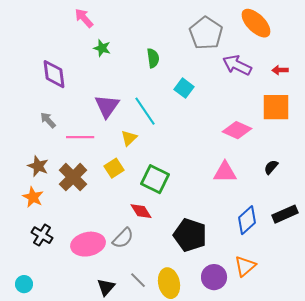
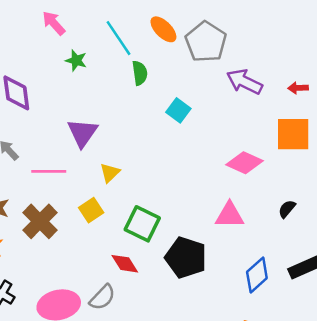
orange ellipse: (256, 23) -> (163, 29), moved, size x0.7
cyan line: (145, 111) -> (119, 38), moved
black pentagon: (190, 235) -> (186, 258), moved

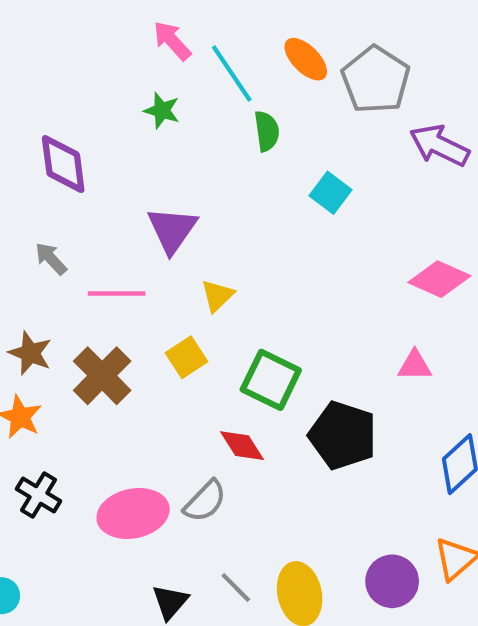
pink arrow: (54, 23) -> (172, 41), moved
pink triangle: (230, 215) -> (415, 365), size x0.7

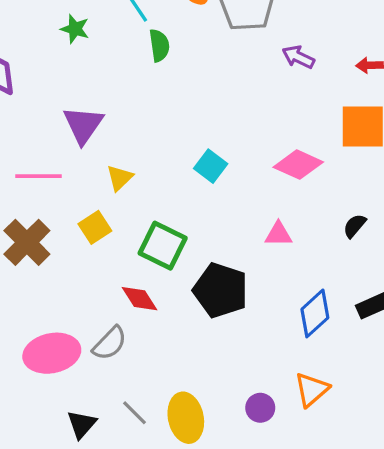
purple arrow: (439, 145) -> (298, 57), size x0.7
cyan square: (330, 193) -> (211, 166), moved
purple circle: (392, 581) -> (260, 408), size x0.7

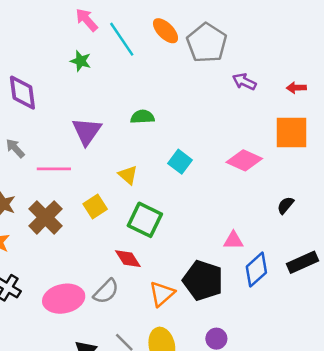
green semicircle: (159, 45) -> (142, 117), moved, turned -85
yellow triangle: (120, 178) -> (128, 175), moved, turned -35
pink triangle: (278, 234) -> (233, 240), moved
black pentagon: (221, 290) -> (203, 280), moved
orange triangle: (312, 390) -> (162, 294), moved

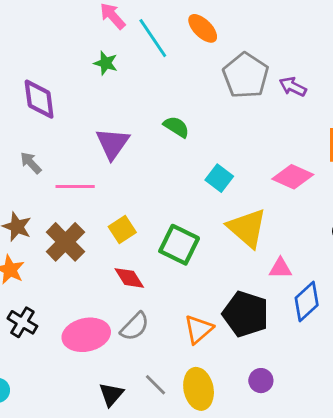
gray pentagon: (207, 43) -> (246, 76), moved
green semicircle: (142, 117) -> (176, 127), turned 35
yellow triangle: (128, 175) -> (247, 228), moved, size x1.8
red diamond: (128, 259) -> (129, 278), moved

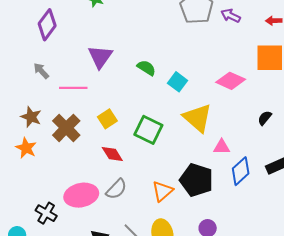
purple diamond: (39, 99) -> (47, 25), turned 44
green semicircle: (176, 127) -> (146, 68), moved
black cross: (22, 322) -> (46, 213), moved

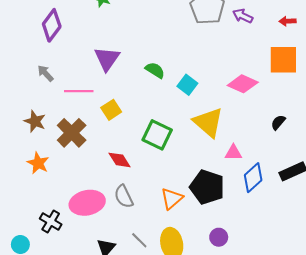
yellow square: (107, 119) -> (111, 110), moved
orange star: (26, 148) -> (38, 163), moved
gray semicircle: (116, 189) -> (124, 196), turned 110

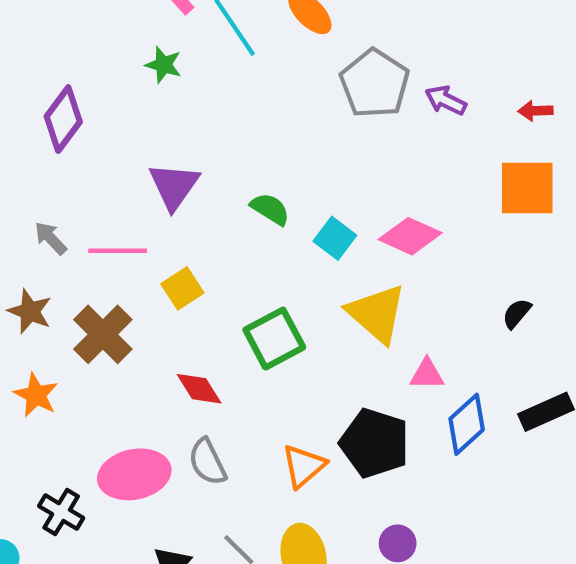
gray arrow: (45, 73) -> (51, 238), moved
pink diamond: (243, 84) -> (410, 236), moved
green square: (157, 135) -> (274, 339), turned 36

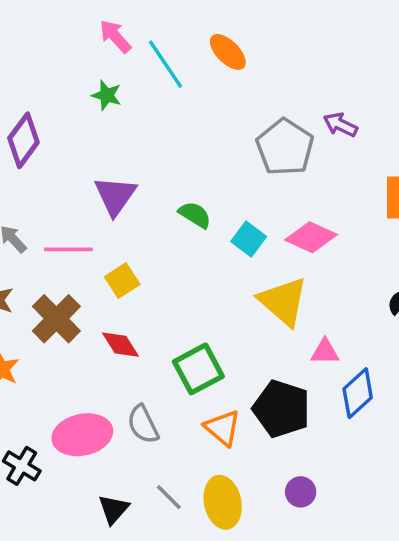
gray pentagon: (375, 84) -> (285, 147), moved
green square: (274, 339) -> (198, 369), moved
red diamond: (199, 389) -> (120, 345), moved
orange triangle: (304, 466) -> (223, 428), turned -39

